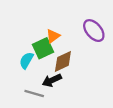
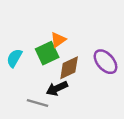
purple ellipse: (94, 31) -> (105, 62), moved
cyan semicircle: (26, 60) -> (14, 58), moved

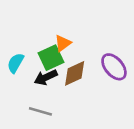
black arrow: (57, 88) -> (46, 77), moved

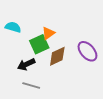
cyan semicircle: (16, 63) -> (13, 27), moved, turned 77
black arrow: (46, 77) -> (26, 64), moved

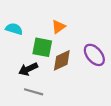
orange triangle: (48, 33) -> (59, 27), moved
green square: (39, 44) -> (42, 47), turned 36

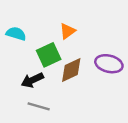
green square: (42, 47) -> (49, 55), turned -36
purple ellipse: (94, 55) -> (109, 64), turned -35

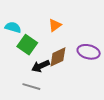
green square: (49, 55) -> (27, 45), moved, turned -30
black arrow: (32, 80) -> (41, 66), moved

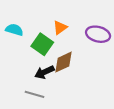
green square: (27, 45) -> (42, 44), moved
purple ellipse: (89, 52) -> (98, 34), moved

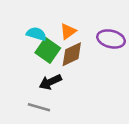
cyan semicircle: (14, 30) -> (36, 34), moved
brown diamond: (63, 62) -> (72, 54), moved

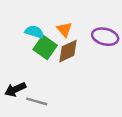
orange triangle: (68, 31) -> (64, 29), turned -35
black arrow: (50, 82) -> (15, 89), moved

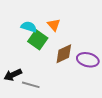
purple ellipse: (105, 37) -> (88, 60), moved
brown diamond: (68, 51) -> (64, 54), moved

